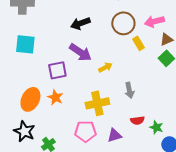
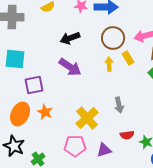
yellow arrow: (105, 67) -> (109, 64), moved, turned -64
purple square: (57, 70) -> (34, 85), moved
yellow cross: (97, 103) -> (87, 118), turned -30

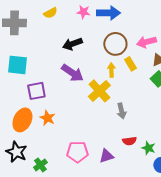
yellow cross: (87, 118) -> (99, 91), moved

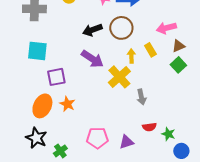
brown circle: (115, 44) -> (121, 28), moved

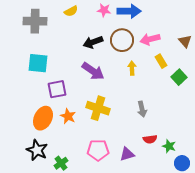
pink arrow: (166, 28) -> (150, 39), moved
brown triangle: (178, 46) -> (185, 41), moved, turned -48
yellow rectangle: (150, 50) -> (161, 61), moved
yellow cross: (119, 77) -> (98, 108), moved, turned -30

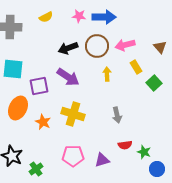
purple square: (57, 89) -> (39, 86), moved
orange ellipse: (43, 118) -> (18, 108), moved

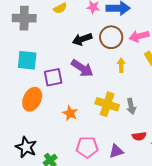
yellow cross: (73, 114) -> (107, 104), moved
orange star: (43, 122) -> (70, 113), moved

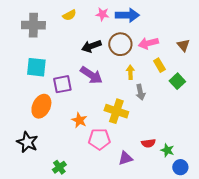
gray arrow: (131, 106) -> (140, 92), moved
black star: (26, 147) -> (27, 142), moved
pink pentagon: (87, 147) -> (99, 139), moved

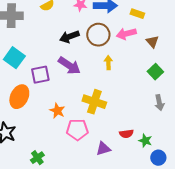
brown triangle: (183, 45) -> (152, 42), moved
yellow rectangle: (159, 65) -> (137, 14), moved, turned -40
cyan square: (36, 67) -> (14, 58), turned 30
gray arrow: (140, 92) -> (159, 103), moved

